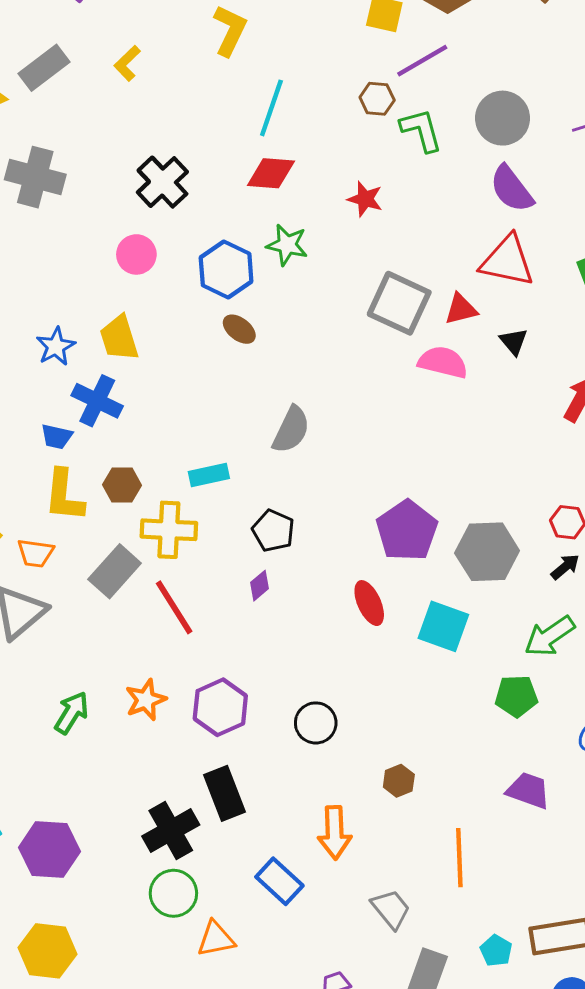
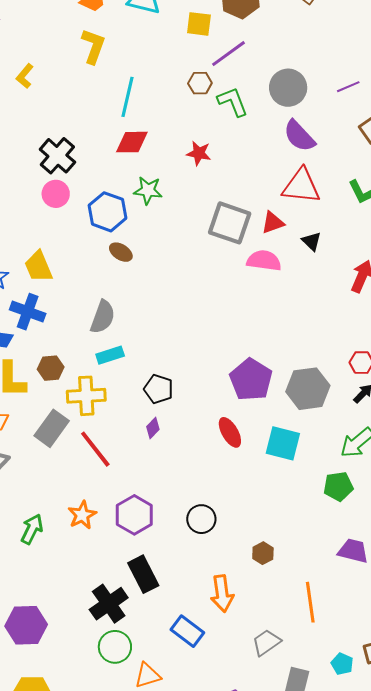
pink circle: (136, 254) -> (56, 194), moved
gray semicircle: (291, 430) -> (103, 317), moved
gray trapezoid: (391, 909) -> (266, 642), turned -80

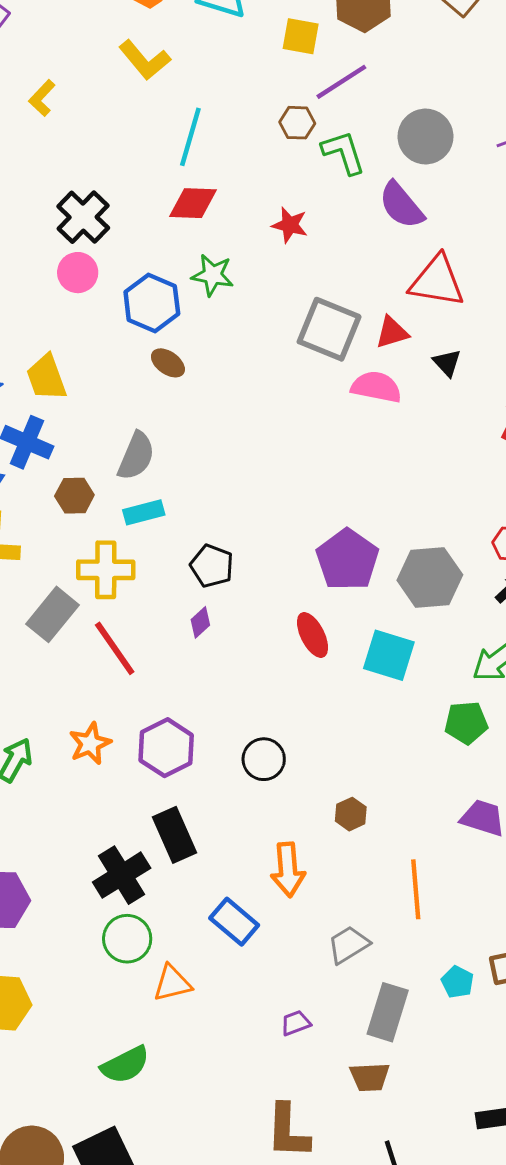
yellow L-shape: (93, 46) -> (145, 60), turned 117
purple semicircle: (299, 136) -> (401, 205), moved
brown hexagon: (51, 368) -> (74, 496), moved

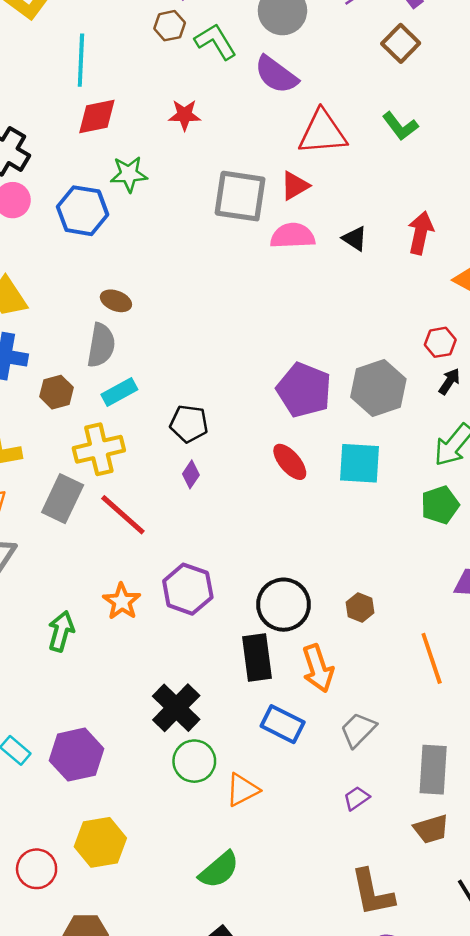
brown ellipse: (168, 363) -> (116, 301), moved
black triangle: (447, 363) -> (355, 239), moved
black circle: (264, 759) -> (284, 605), moved, size x1.4
black rectangle: (174, 835) -> (257, 658), moved, turned 30
gray trapezoid: (349, 945) -> (358, 730), moved

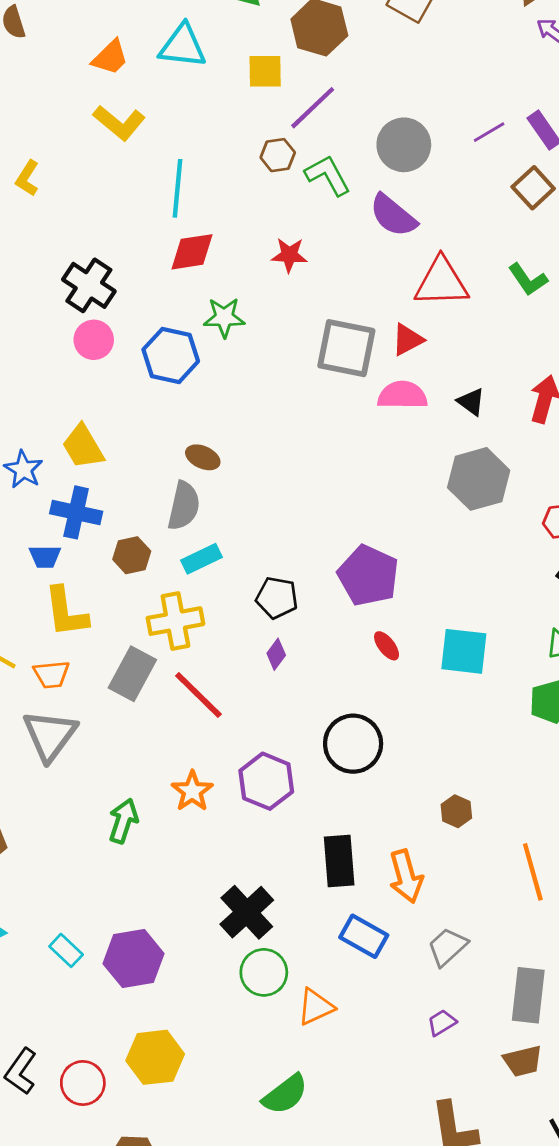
gray hexagon: (378, 388) -> (479, 479), moved
purple pentagon: (304, 390) -> (368, 576), moved
red ellipse: (290, 462) -> (387, 646), size x0.7
black circle: (284, 605) -> (353, 744), moved

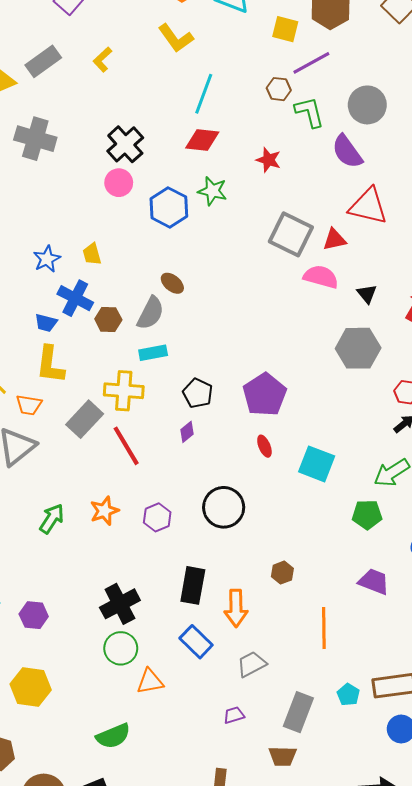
yellow trapezoid: (83, 447) -> (92, 254), size x0.7
brown hexagon: (132, 555) -> (108, 319), moved
purple hexagon: (266, 781) -> (157, 517), size x0.7
purple hexagon: (133, 959) -> (34, 615), size x0.7

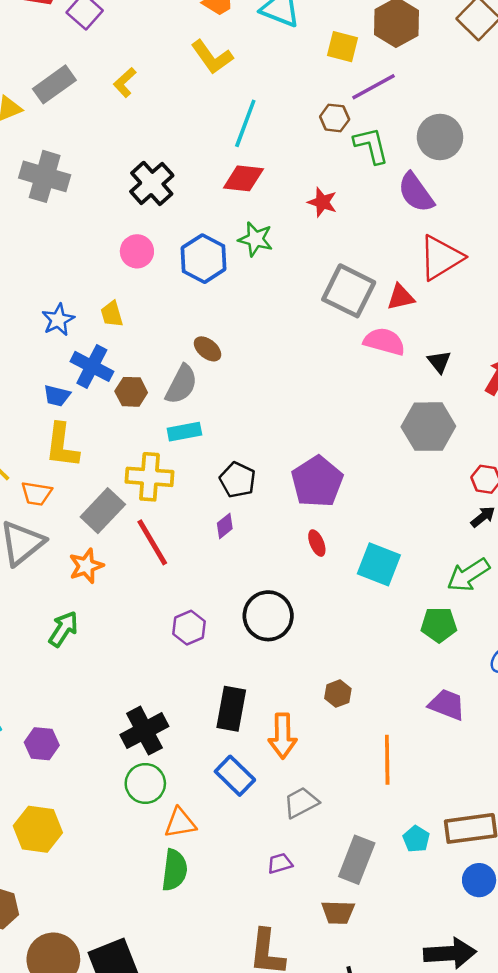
pink circle: (119, 183) -> (137, 251), moved
red triangle: (368, 206) -> (441, 258), turned -45
orange star: (104, 511) -> (86, 566), moved
green semicircle: (113, 736) -> (174, 870), moved, turned -60

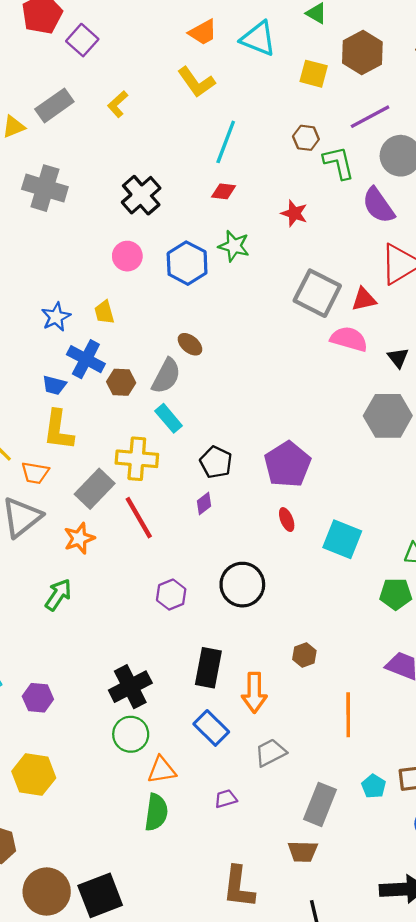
purple line: (374, 87) -> (370, 117), moved
red diamond: (243, 178) -> (224, 191), size x0.7
cyan rectangle: (184, 432) -> (169, 418), turned 60
purple trapezoid: (280, 863) -> (226, 799), moved

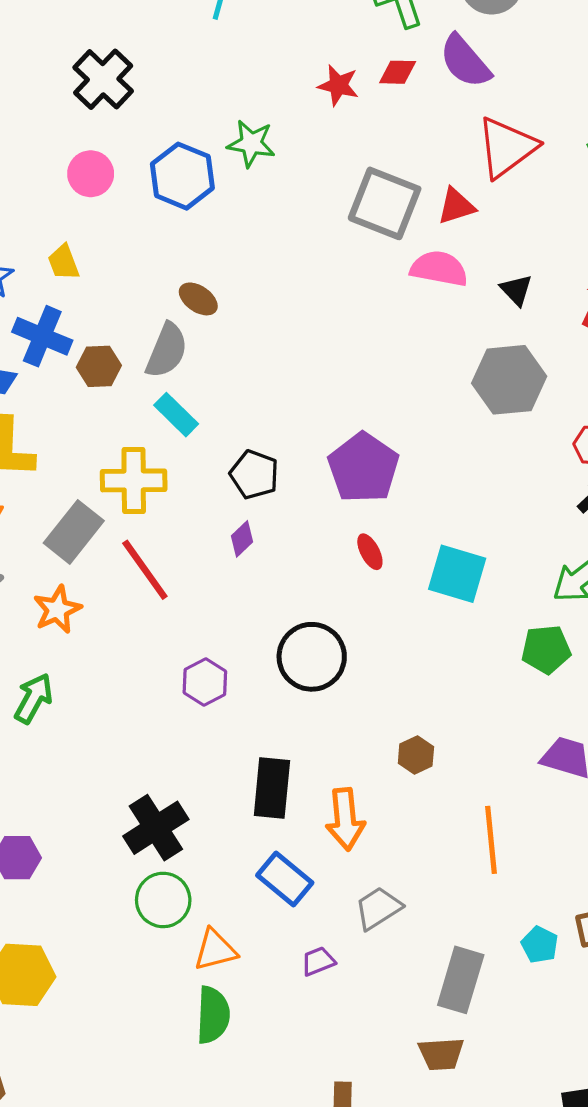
red diamond: (224, 191) -> (398, 72), moved
purple trapezoid: (226, 799) -> (318, 961), moved

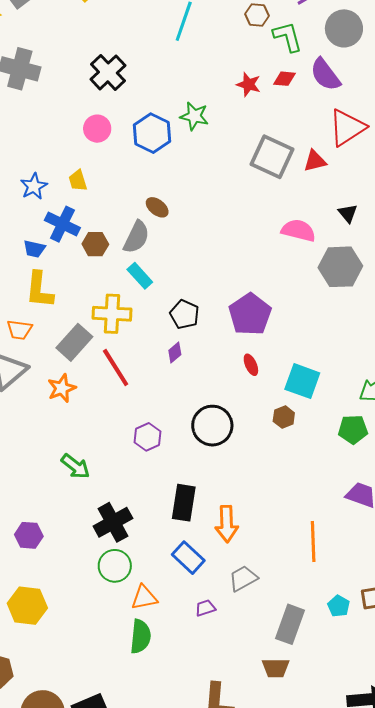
pink semicircle: (439, 269) -> (298, 230), moved
green arrow: (33, 698) -> (75, 466), moved, turned 96
brown hexagon: (416, 755) -> (284, 417), moved

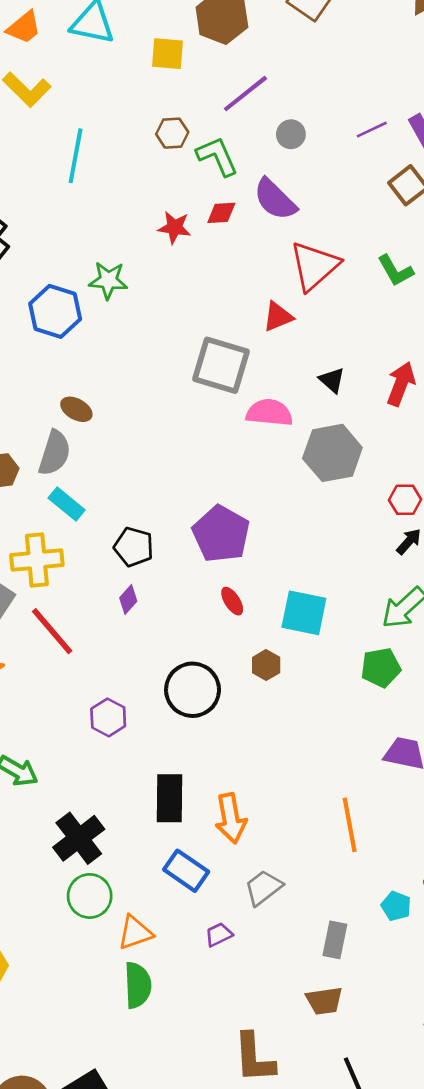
gray circle: (344, 28) -> (291, 134), size x0.6
gray square: (272, 157) -> (221, 365), moved
brown hexagon: (284, 417) -> (266, 665), moved
gray rectangle: (290, 624) -> (335, 940), size x0.7

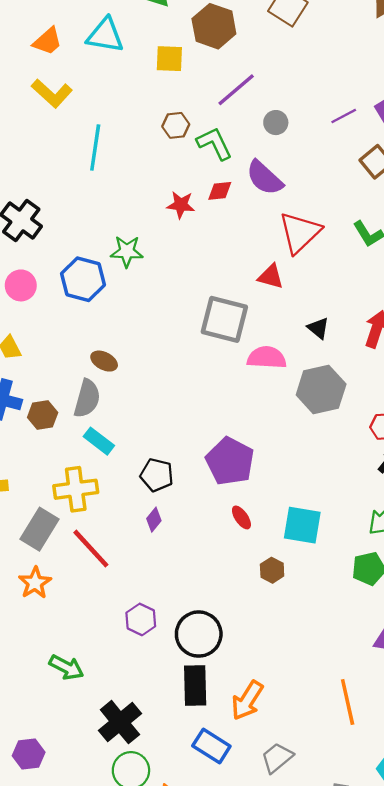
red triangle: (278, 317) -> (271, 277), turned 40
black circle: (193, 690) -> (199, 634), moved
orange arrow: (231, 818) -> (247, 700), turned 45

